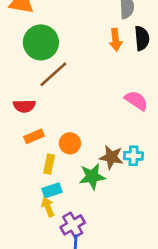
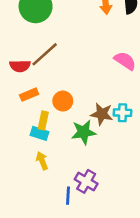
brown line: (53, 74) -> (45, 54), moved
cyan rectangle: (52, 190) -> (39, 133), moved, turned 36
purple cross: (73, 225) -> (86, 181), moved, turned -30

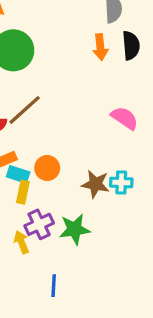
green star: (84, 132) -> (75, 229), moved
cyan rectangle: (39, 133) -> (18, 174), moved
purple cross: (86, 181) -> (39, 224), moved, turned 35

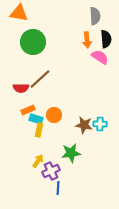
pink semicircle: (125, 118) -> (100, 57), moved
purple cross: (39, 224) -> (51, 171), moved
yellow arrow: (21, 242) -> (38, 161), turned 56

